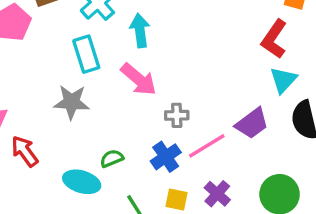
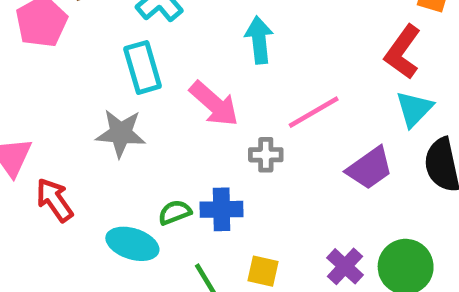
cyan arrow: (140, 31) -> (259, 40), moved
pink line: (207, 146) -> (314, 112), moved
blue cross: (166, 157) -> (222, 209), moved, turned 32
purple cross: (217, 194) -> (345, 266), moved

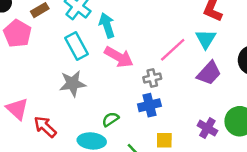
cyan arrow: (259, 40) -> (107, 25), moved
cyan triangle: (414, 109) -> (206, 39), moved
blue cross: (222, 209) -> (149, 105), moved

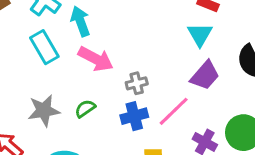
pink line: (173, 50) -> (174, 111), moved
gray star: (73, 84) -> (44, 111), moved
green semicircle: (111, 119) -> (85, 109), moved

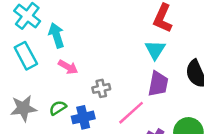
pink arrow: (96, 59) -> (68, 67), size x0.7
purple trapezoid: (205, 75) -> (158, 84), turned -32
blue cross: (134, 116) -> (83, 117), moved

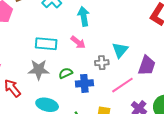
cyan arrow: (56, 35) -> (84, 16), moved
cyan triangle: (155, 50) -> (120, 50), moved
cyan rectangle: (26, 56) -> (46, 44), moved, turned -65

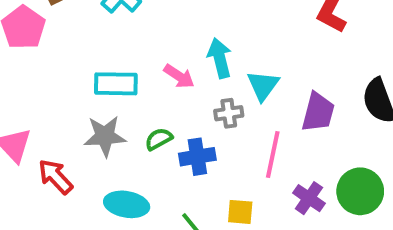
cyan arrow: (84, 16) -> (220, 58), moved
pink line: (122, 85) -> (273, 154), turned -40

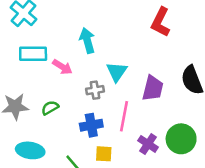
cyan arrow: (220, 58) -> (87, 41), moved
cyan rectangle: (116, 84) -> (33, 54), moved
blue cross: (197, 157) -> (91, 125), moved

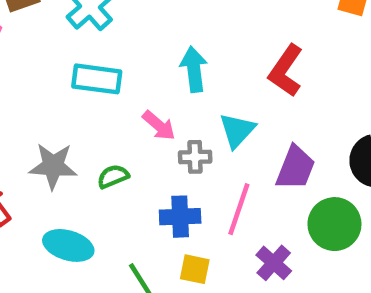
red L-shape: (161, 22) -> (286, 71), moved
pink arrow: (62, 67) -> (159, 125), moved
green circle: (181, 139) -> (334, 224), moved

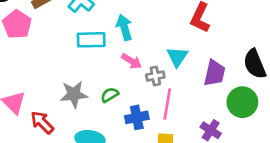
cyan arrow: (194, 69) -> (124, 27), moved
pink line: (239, 209) -> (167, 104), moved
blue cross: (180, 217) -> (137, 117), moved

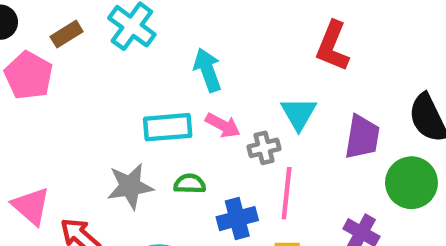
cyan rectangle: (91, 40) -> (168, 127), moved
green semicircle: (110, 95) -> (190, 184), turned 36

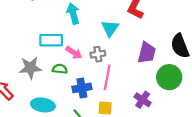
cyan triangle: (299, 114) -> (110, 28), moved
pink arrow: (223, 125) -> (74, 53), moved

